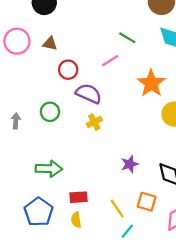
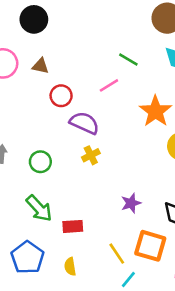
green circle: (50, 112) -> (40, 162), moved
green arrow: (49, 169) -> (39, 208), turned 45
red rectangle: (78, 197) -> (73, 226), moved
orange square: (147, 202) -> (150, 246), size x1.4

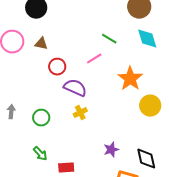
green arrow: (39, 208) -> (40, 154), size x0.7

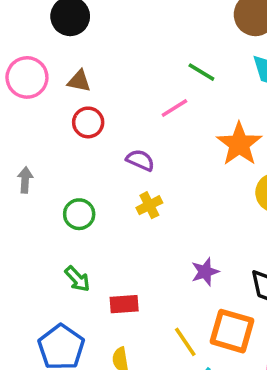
red circle: (57, 67) -> (88, 122), moved
purple semicircle: (75, 88) -> (140, 160), size x0.7
gray arrow: (11, 112) -> (25, 180), moved

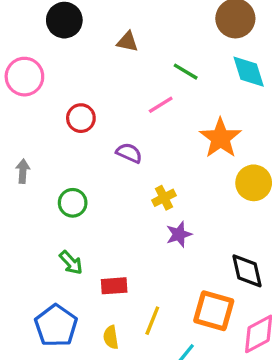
brown triangle: (79, 81) -> (127, 42), moved
yellow cross: (149, 205) -> (164, 198), moved
purple star: (205, 272) -> (179, 234), moved
yellow line: (185, 342) -> (152, 321), moved, turned 56

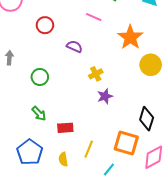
pink line: (161, 105) -> (94, 17), turned 56
black diamond: (247, 271) -> (147, 119), turned 30

